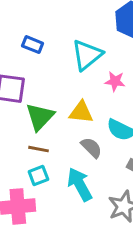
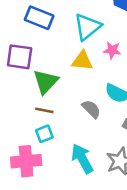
blue rectangle: (33, 45) -> (39, 18), size x1.5
yellow triangle: (81, 112) -> (82, 61), moved
cyan arrow: (80, 184) -> (82, 159), moved

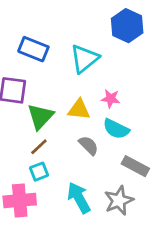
pink star: (112, 50) -> (111, 99), moved
yellow triangle: (82, 61) -> (79, 110), moved
brown line: (44, 110) -> (39, 147), turned -54

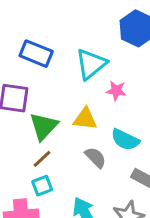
pink star: (111, 99) -> (116, 91), moved

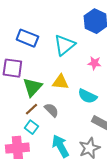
pink star: (116, 91) -> (94, 63), moved
gray semicircle: (95, 157) -> (51, 110), moved
cyan square: (42, 186) -> (31, 127), turned -32

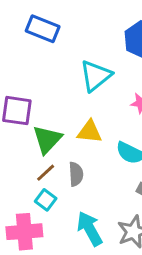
blue rectangle: (27, 38) -> (43, 29), moved
gray semicircle: (51, 110) -> (76, 174), turned 42

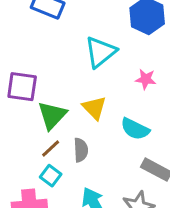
yellow triangle: (90, 132) -> (94, 108), turned 40

